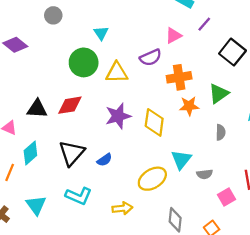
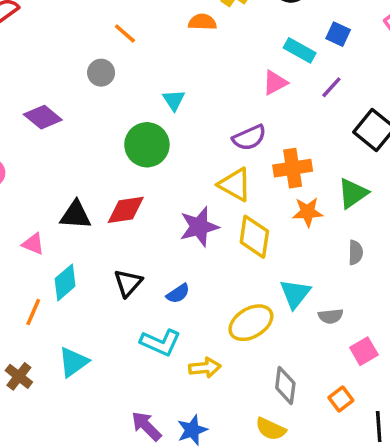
pink triangle: (173, 36) -> (275, 83), moved
yellow triangle: (117, 73) -> (235, 185), moved, turned 30
black triangle: (72, 153) -> (128, 283), size x0.7
cyan L-shape: (79, 196) -> (160, 343), moved
cyan triangle: (36, 205) -> (73, 362), turned 30

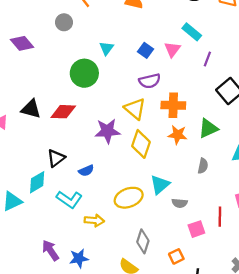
blue square: (338, 34) -> (145, 50), moved
pink triangle: (275, 83) -> (172, 49), turned -36
purple line: (331, 87) -> (207, 59), turned -32
cyan diamond: (65, 282) -> (37, 182), moved

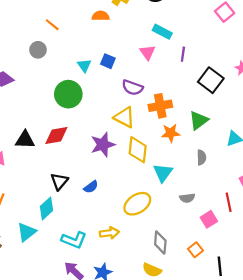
blue square: (145, 50) -> (108, 61), moved
purple semicircle: (150, 81) -> (132, 88), turned 45
cyan triangle: (160, 185) -> (163, 173), moved
cyan L-shape: (69, 199) -> (74, 240), moved

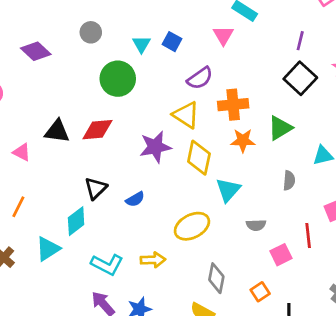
gray circle: (38, 50) -> (91, 32), moved
purple line: (183, 54) -> (300, 41), moved
purple semicircle: (132, 88) -> (200, 78), turned -60
gray semicircle: (202, 157) -> (289, 180), moved

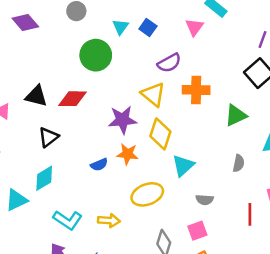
orange star: (243, 141) -> (128, 154), moved
black triangle: (96, 188) -> (48, 137), moved
pink square: (281, 255) -> (197, 231), moved

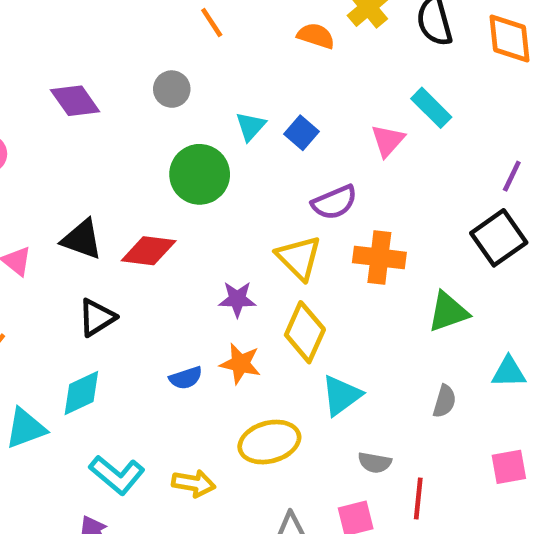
purple star: (122, 120) -> (237, 299), size x0.7
red line: (250, 214) -> (418, 498), moved

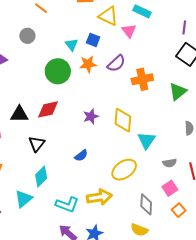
gray circle: (172, 89) -> (27, 36), moved
yellow triangle: (299, 258) -> (108, 16), moved
orange star: (240, 364) -> (88, 64), moved
yellow arrow: (194, 483) -> (99, 197), size x1.4

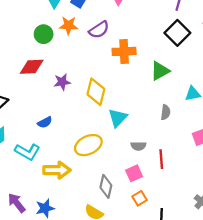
green circle: (58, 71) -> (44, 34), moved, size x0.7
red diamond: (48, 109) -> (32, 67), moved
cyan L-shape: (67, 205) -> (27, 152), moved

